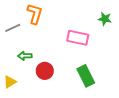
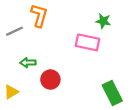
green star: (105, 19) -> (103, 21), moved
green rectangle: (86, 76) -> (112, 93), moved

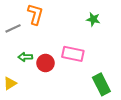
pink rectangle: (88, 42) -> (73, 54), moved
red circle: (50, 80) -> (46, 63), moved

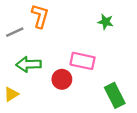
green arrow: (25, 57) -> (29, 64), size x1.5
red circle: (46, 63) -> (62, 79), moved

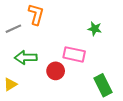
green star: (106, 22) -> (95, 29), moved

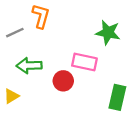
green star: (95, 29) -> (108, 33), size x1.5
green rectangle: (103, 85) -> (117, 97), turned 40

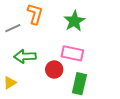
green star: (108, 33) -> (74, 21), moved, turned 30
green rectangle: (117, 97) -> (79, 84), moved

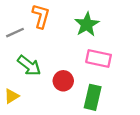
pink rectangle: (72, 53) -> (99, 58), moved
green arrow: (25, 56) -> (29, 66), turned -140

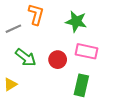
green star: (87, 24) -> (76, 21), turned -30
red circle: (63, 81) -> (58, 60), moved

